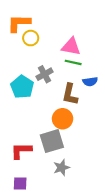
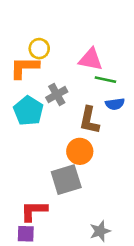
orange L-shape: (19, 23) -> (24, 68), moved
green line: (73, 62) -> (105, 80), moved
red L-shape: (21, 151) -> (34, 211), moved
gray star: (61, 168) -> (100, 231), moved

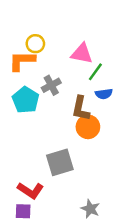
green line: (105, 80) -> (95, 72), turned -66
orange circle: (80, 151) -> (88, 127), moved
red L-shape: (34, 211) -> (30, 190), turned -145
gray star: (100, 231) -> (90, 209), turned -30

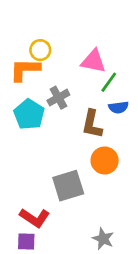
orange circle: (88, 127) -> (105, 160), moved

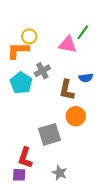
green line: (109, 82) -> (83, 32), moved
red L-shape: (35, 218) -> (25, 158), turned 75
gray star: (103, 239) -> (60, 173), moved

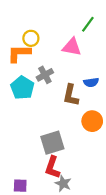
green line: (83, 32) -> (88, 24), moved
orange circle: (76, 116) -> (92, 121), moved
red L-shape: (25, 158) -> (52, 167), moved

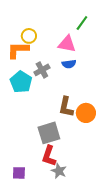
blue semicircle: (91, 82) -> (69, 64), moved
brown L-shape: (71, 95) -> (66, 107), moved

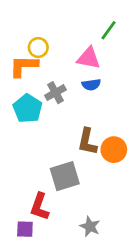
red L-shape: (49, 156) -> (40, 207), moved
gray star: (59, 171) -> (90, 226), moved

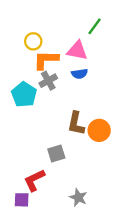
orange L-shape: (24, 66) -> (46, 60), moved
gray square: (65, 176) -> (56, 154), size x0.7
red L-shape: (40, 207) -> (34, 180), turned 45

